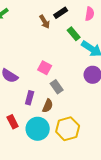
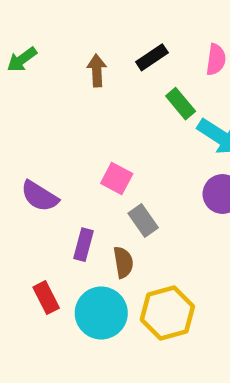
brown arrow: (45, 22) -> (97, 71), moved, turned -152
brown semicircle: (48, 106) -> (123, 262), turned -32

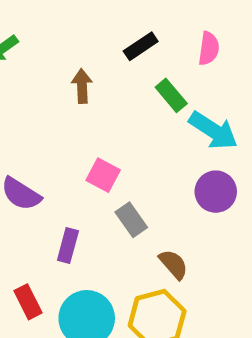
brown arrow: (97, 71) -> (82, 86), moved
brown semicircle: (123, 262) -> (174, 264), moved, turned -32

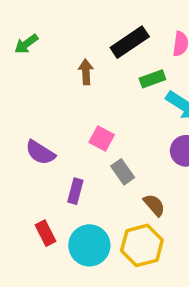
black rectangle: (141, 46) -> (130, 42), size x1.5
green rectangle: (171, 95) -> (152, 79), turned -70

